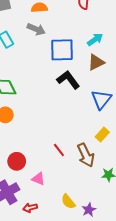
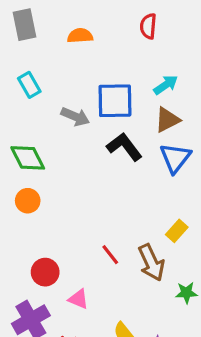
gray arrow: (36, 29) -> (75, 117), moved
blue triangle: (101, 99) -> (175, 158), moved

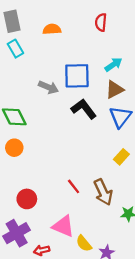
cyan rectangle: (29, 85) -> (15, 49), moved
yellow rectangle: (177, 231) -> (121, 157), moved
pink triangle: (78, 299) -> (63, 226), moved, size x1.5

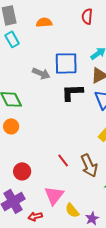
black L-shape: (84, 109) -> (72, 92), turned -55
pink triangle: (63, 226) -> (54, 195), turned 45

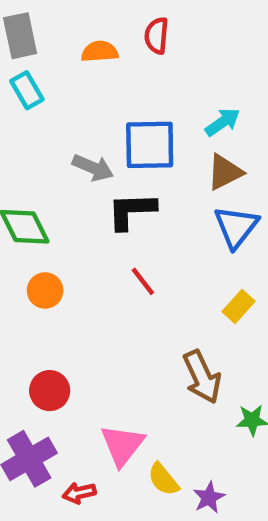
red semicircle: (87, 16) -> (157, 36), moved
black L-shape: (72, 92) -> (132, 211), moved
orange circle: (11, 126) -> (45, 290), moved
red line: (63, 160) -> (143, 281), moved

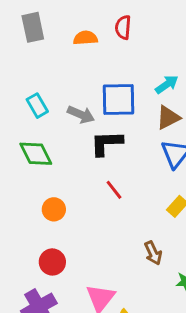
cyan rectangle: (27, 90) -> (37, 106), moved
orange circle: (45, 290) -> (54, 209), moved
brown arrow: (202, 377) -> (153, 253), size x0.7

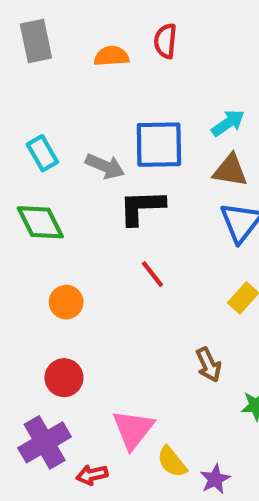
brown triangle: (168, 118) -> (230, 170), turned 36

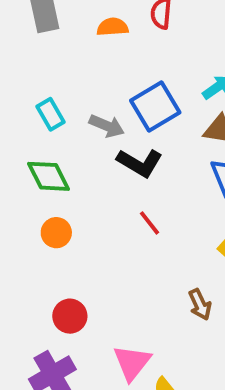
blue square: (159, 145) -> (155, 106), turned -30
black L-shape: (142, 207) -> (140, 163), turned -147
orange circle: (66, 302) -> (56, 233), moved

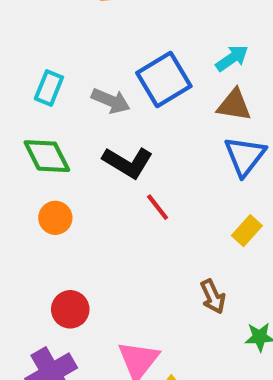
cyan rectangle: (50, 114) -> (49, 88), turned 52
black L-shape: (140, 163) -> (128, 162), moved

